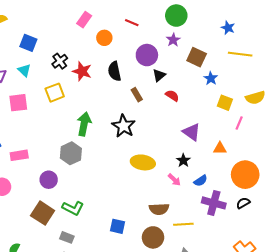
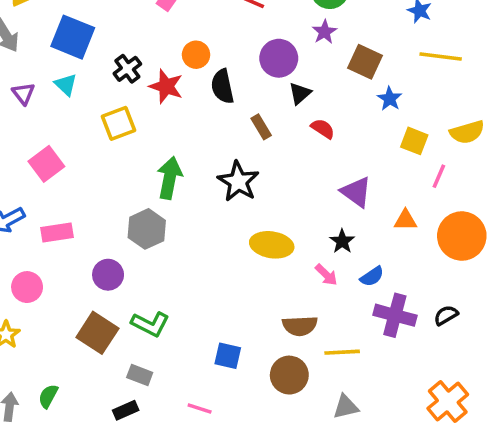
orange circle: (104, 38) -> (196, 55), moved
blue square: (28, 43) -> (73, 37), size x1.4
pink square: (18, 103) -> (46, 164), moved, turned -30
orange circle: (245, 175) -> (462, 236), moved

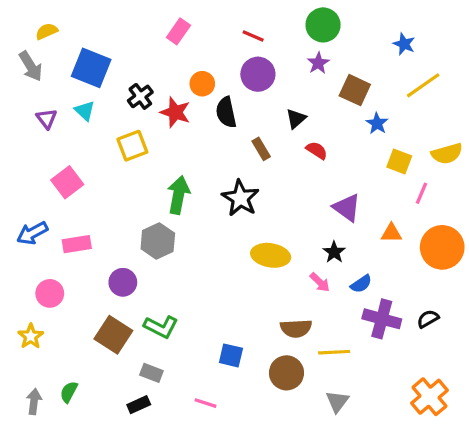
yellow line: (441, 56) -> (423, 85), turned -42
purple circle: (279, 58) -> (258, 74), moved
gray triangle: (346, 407) -> (337, 401), turned -40

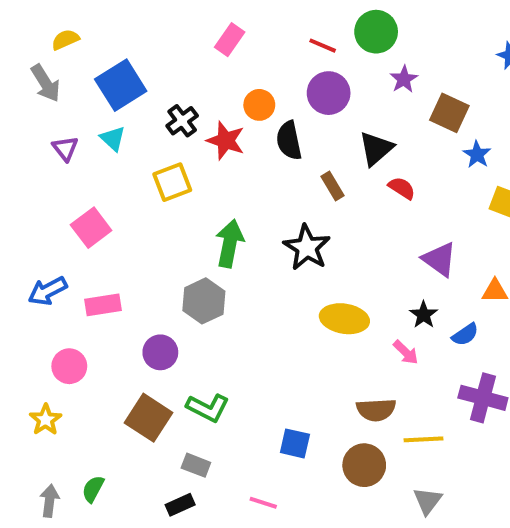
green circle: (323, 25) -> (376, 32), moved
blue square: (91, 68) -> (121, 85), turned 36
black triangle: (296, 119) -> (376, 148), size x1.4
blue semicircle: (361, 284) -> (465, 335), moved

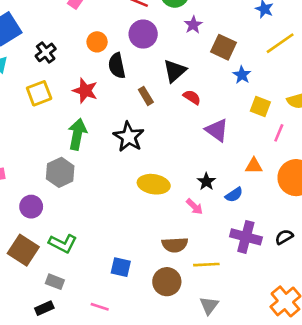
red star: (226, 141) -> (85, 91), moved
purple triangle: (439, 259) -> (217, 130), moved

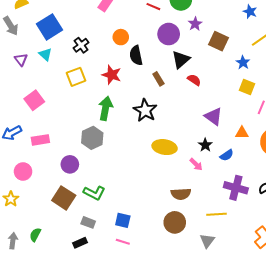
purple circle: (143, 34) -> (169, 34), moved
blue star: (242, 75) -> (243, 63), moved
purple triangle: (217, 130) -> (213, 117), moved
yellow line: (206, 265) -> (216, 214), moved
blue square: (121, 267) -> (123, 220), moved

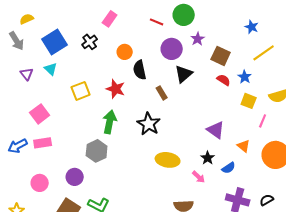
black cross: (81, 45) -> (90, 42), moved
red semicircle: (194, 80) -> (224, 80), moved
orange triangle: (242, 133) -> (244, 146), turned 40
pink rectangle: (40, 140) -> (43, 143), moved
pink circle: (23, 171) -> (40, 183), moved

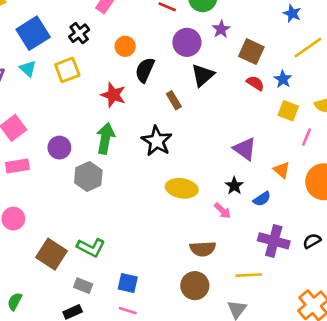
black semicircle: (140, 70) -> (145, 70), turned 36
yellow square: (81, 91) -> (67, 70), moved
purple circle: (75, 177) -> (59, 148), moved

